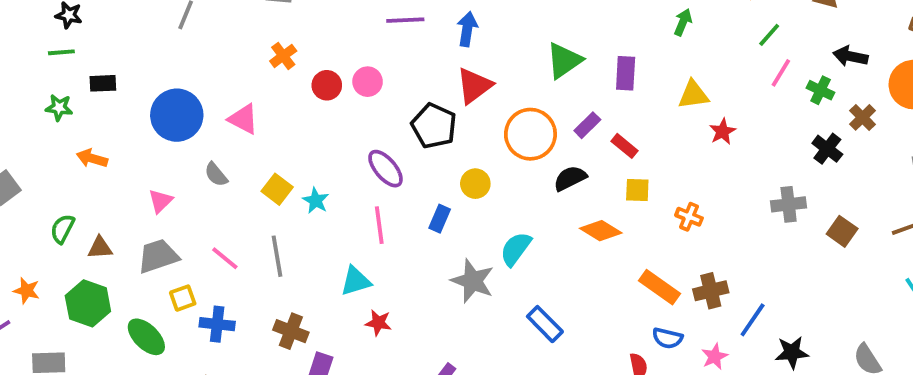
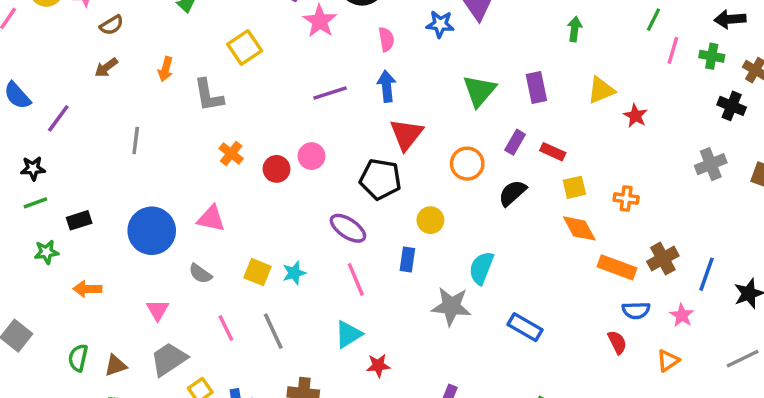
orange circle: (530, 134) -> (467, 164), size x0.7
cyan star: (316, 201) -> (294, 273), turned -30
orange diamond: (601, 231) -> (579, 228), moved, turned 45
pink line: (225, 258) -> (226, 328), moved, turned 40

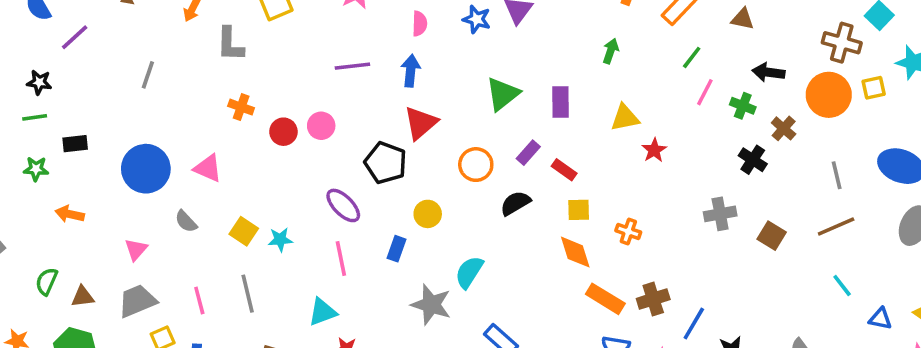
orange cross: (231, 153) -> (241, 107), turned -30
pink line: (226, 328) -> (199, 301), moved

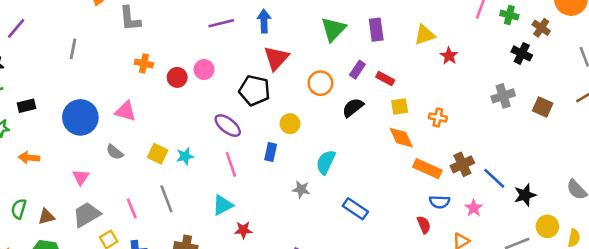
gray star: (431, 305) -> (301, 189), size x0.6
blue line: (694, 323) -> (494, 178), turned -70

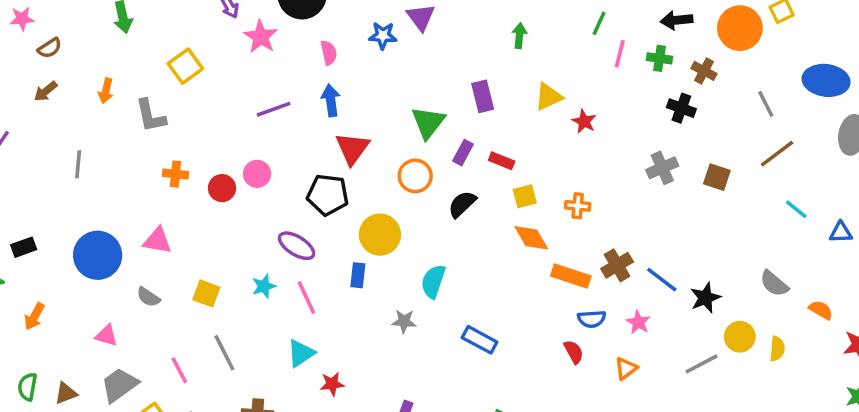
green triangle: (333, 29) -> (428, 122), moved
yellow circle: (290, 124) -> (380, 235), size x1.5
cyan star: (185, 156) -> (264, 286), moved
orange arrow: (29, 158) -> (34, 316), turned -60
pink triangle: (81, 177) -> (106, 335), turned -42

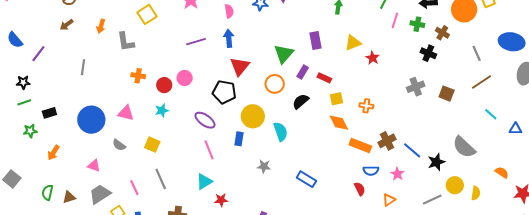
cyan semicircle: (433, 281) -> (281, 132), moved, turned 138
gray semicircle: (774, 284) -> (464, 147), moved, size x1.4
cyan star: (264, 286) -> (162, 110), moved

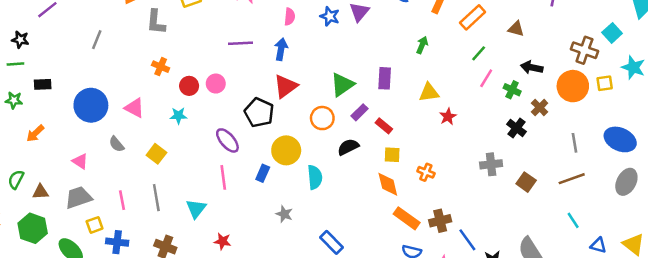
cyan triangle: (204, 182) -> (196, 209), moved, turned -36

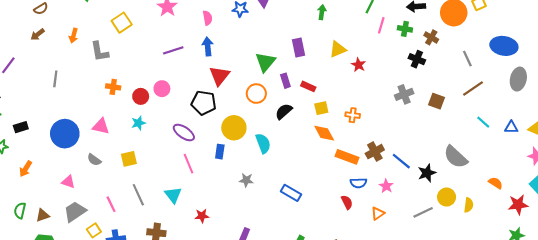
purple rectangle: (360, 112) -> (285, 81), turned -48
yellow square: (156, 154) -> (129, 159), turned -35
blue triangle: (598, 245) -> (511, 127), moved

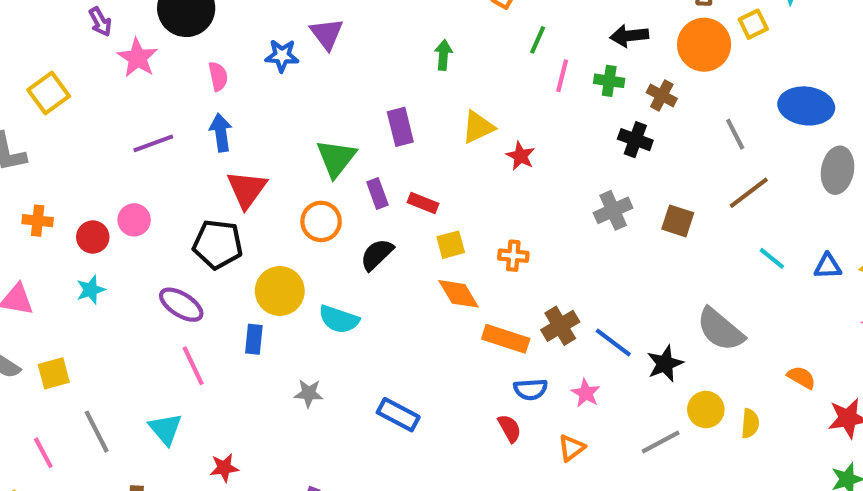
cyan semicircle: (263, 143) -> (339, 319), turned 132
yellow square: (129, 159) -> (54, 373), moved

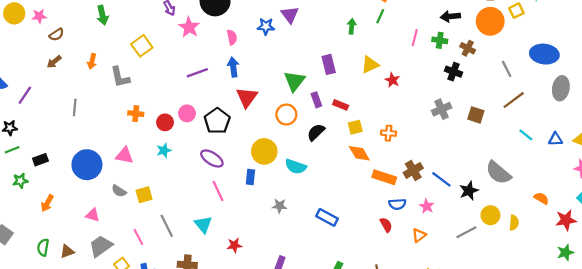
green line: (538, 40) -> (380, 16), moved
black pentagon: (218, 244) -> (217, 121), moved, turned 30

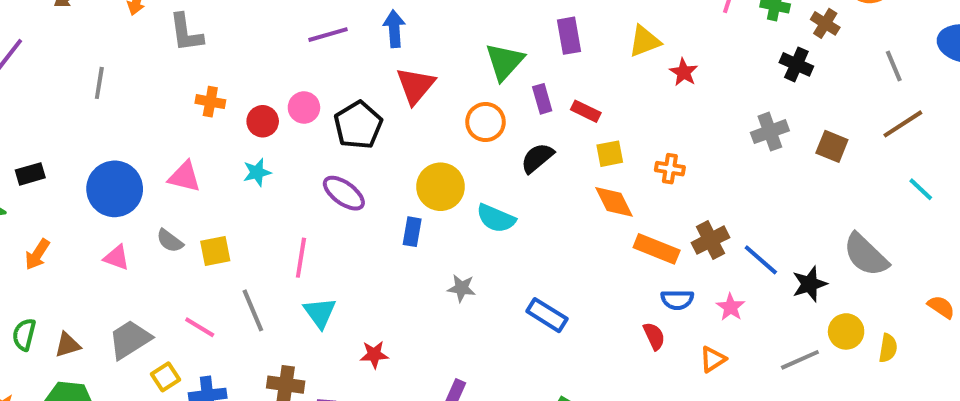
pink line: (218, 191) -> (301, 258), moved, turned 30
pink triangle: (93, 215) -> (117, 258), moved
pink line: (138, 237) -> (200, 327), turned -35

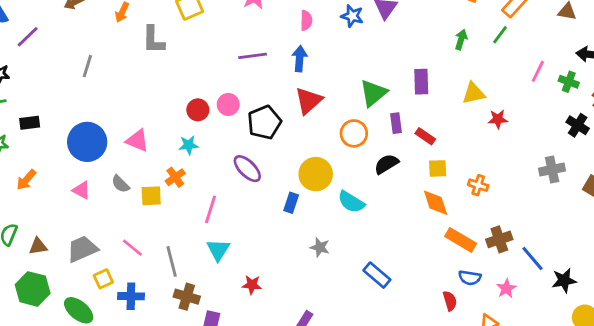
red star: (684, 72) -> (498, 119), turned 30
orange cross: (210, 102) -> (175, 177), moved, turned 36
gray line: (253, 310) -> (172, 261), moved

